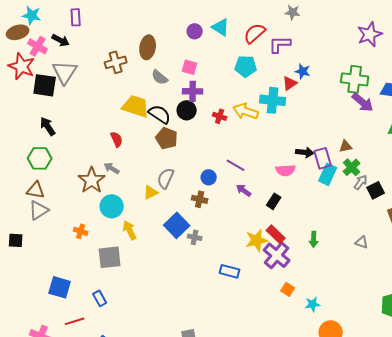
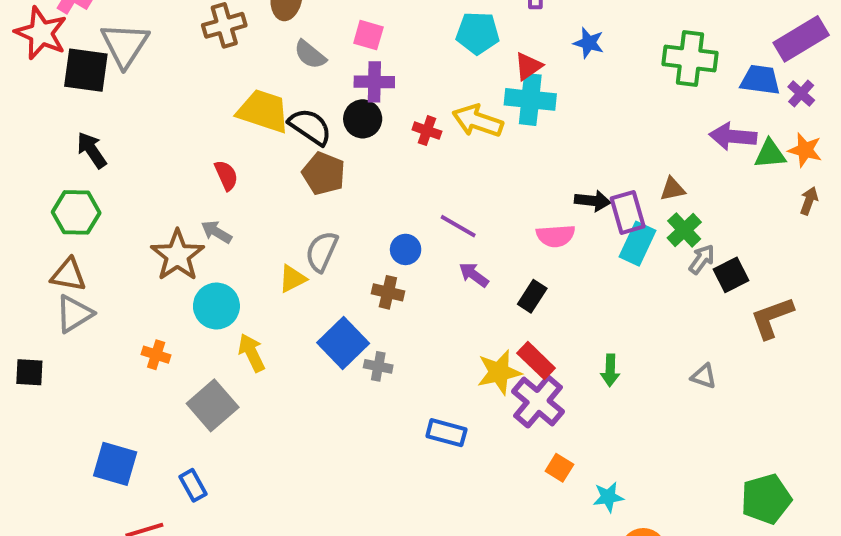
red triangle: (290, 83) -> (528, 66), moved
purple arrow: (363, 102) -> (733, 136), moved, turned 145
gray square: (110, 257) -> (213, 405), turned -35

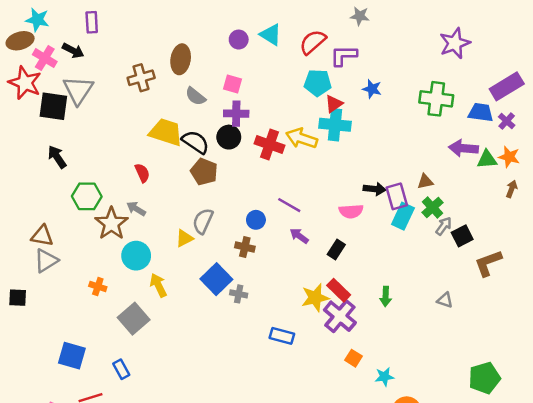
cyan pentagon: (478, 33) -> (318, 83), moved
red cross: (427, 131) -> (270, 144), size x1.6
green hexagon: (76, 212) -> (87, 196), moved

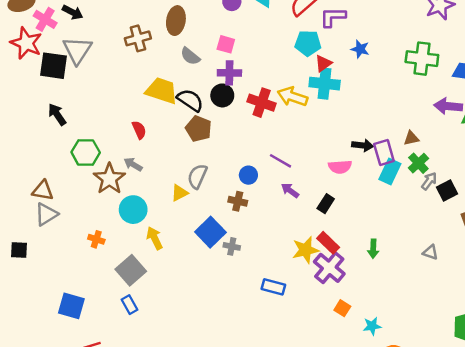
blue rectangle: (121, 369) -> (130, 305), moved

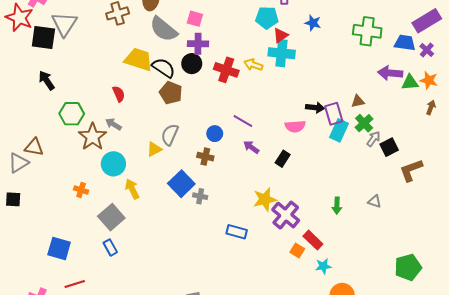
gray semicircle: (190, 56) -> (164, 29), size x1.6
yellow arrow: (292, 97) -> (253, 65), size x0.7
gray triangle: (46, 214) -> (18, 163), moved
red rectangle: (328, 243) -> (313, 240), moved
green arrow: (373, 249) -> (337, 206), moved

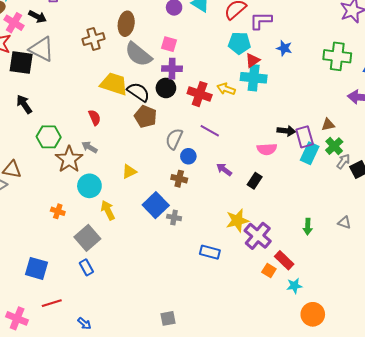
gray triangle: (64, 24) -> (42, 49), turned -36
purple line: (243, 121) -> (210, 131), moved
gray semicircle: (170, 135) -> (174, 139), moved

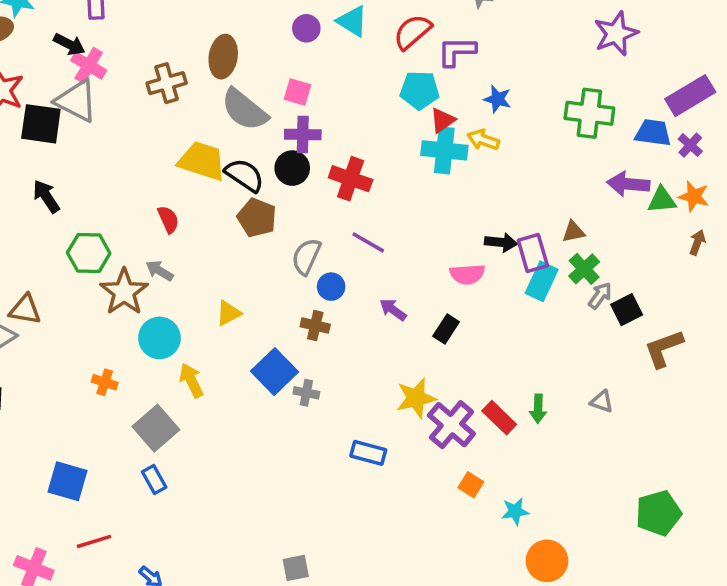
pink cross: (14, 23) -> (89, 65), moved
yellow arrow: (226, 89) -> (483, 140), moved
red rectangle: (284, 260) -> (499, 418), moved

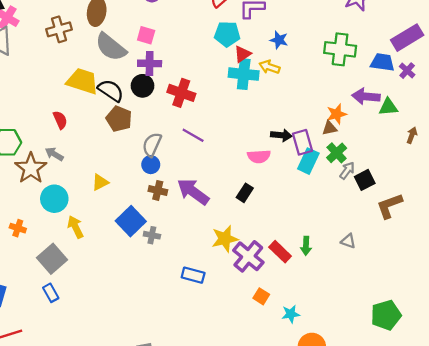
orange star: (694, 196) -> (337, 114), moved, turned -30
blue circle: (331, 287) -> (151, 165), moved
purple arrow: (393, 310) -> (193, 192), moved, size x1.8

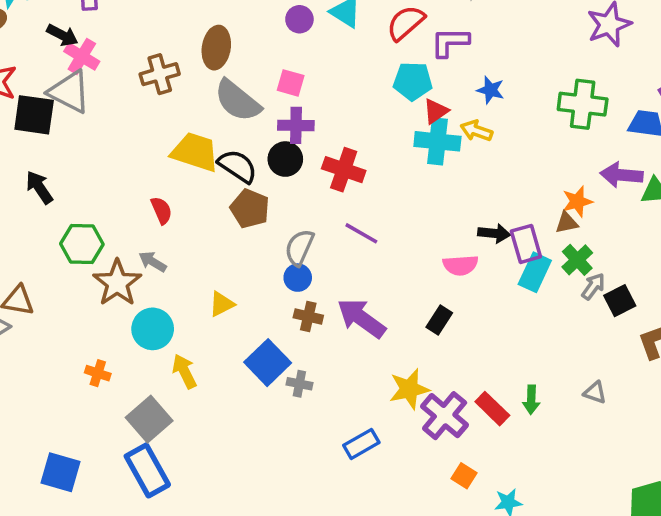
blue rectangle: (193, 275) -> (361, 444), turned -45
blue rectangle: (51, 293) -> (147, 470), size x1.8

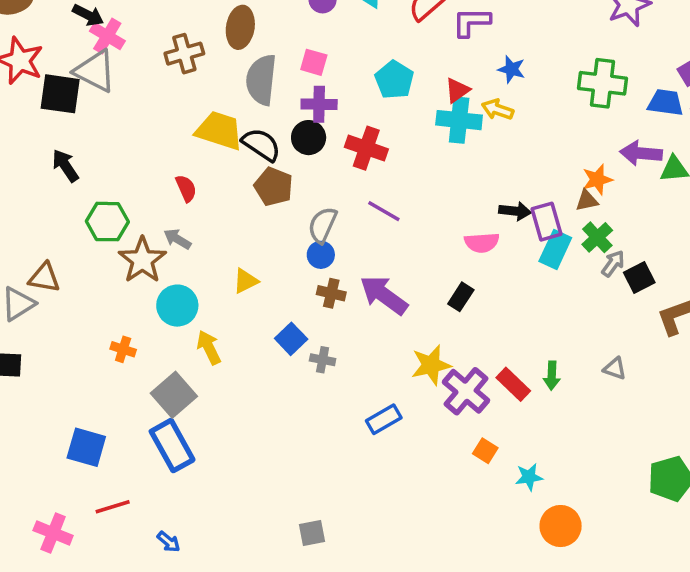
cyan pentagon: (413, 81) -> (394, 80), moved, turned 30
gray semicircle: (238, 101) -> (261, 80), turned 57
blue square: (268, 363) -> (291, 339), size x0.7

